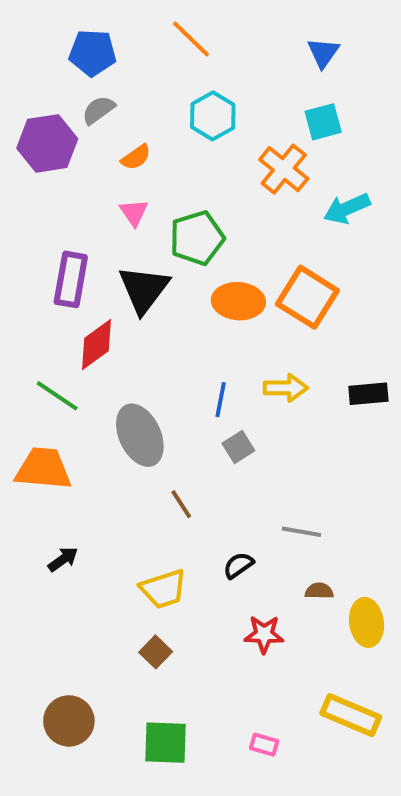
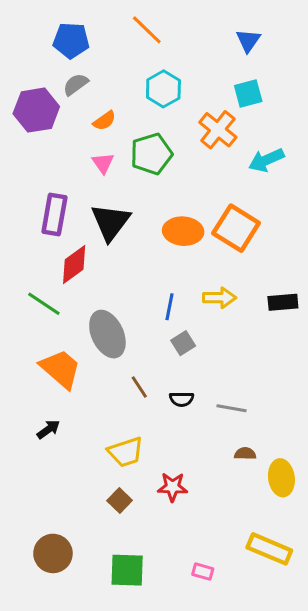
green pentagon: (197, 238) -> (151, 154), moved
orange trapezoid: (43, 469) -> (61, 369), moved, turned 36
black semicircle: (238, 565) -> (182, 399), moved, turned -145
red star: (264, 634) -> (173, 487), moved

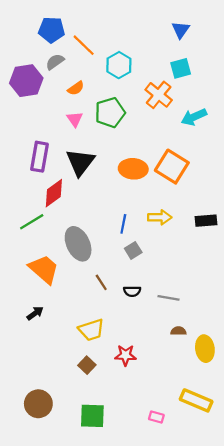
orange line: (147, 30) -> (84, 45), moved
green line: (44, 304) -> (32, 222), turned -65
pink rectangle: (203, 572) -> (156, 417), moved

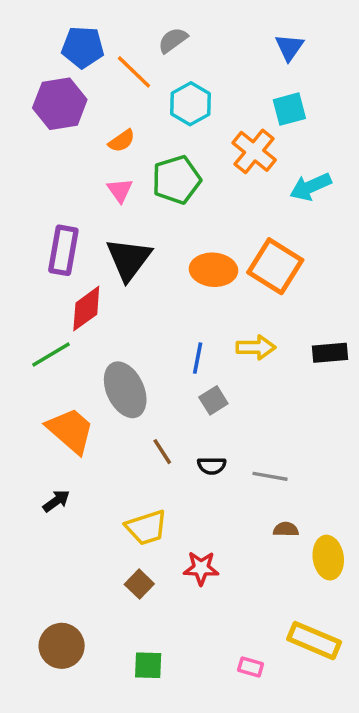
gray semicircle: (55, 62) -> (173, 40), moved
purple hexagon: (26, 81) -> (60, 104), moved
green square: (92, 416) -> (148, 665), size x0.7

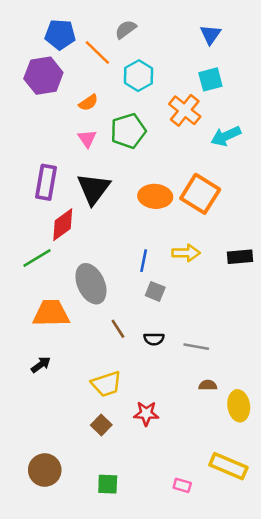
gray square: (213, 400) -> (155, 291), turned -36
orange trapezoid: (70, 430) -> (51, 313), turned -42

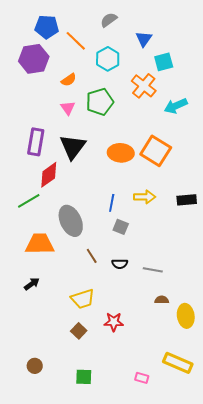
gray semicircle: (126, 29) -> (109, 20), moved
blue triangle: (210, 34) -> (144, 39), moved
brown circle: (45, 470) -> (35, 366), size x0.6

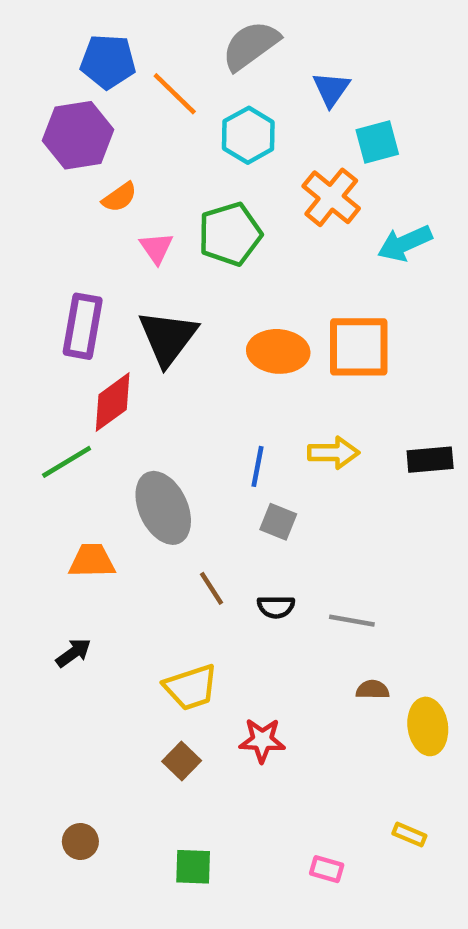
gray semicircle: (109, 20) -> (251, 45), size x1.5
orange semicircle: (69, 80) -> (119, 197), moved
orange square: (156, 151) -> (359, 347), turned -32
orange trapezoid: (40, 244) -> (92, 561), size x0.7
yellow rectangle: (178, 363) -> (409, 835), size x0.5

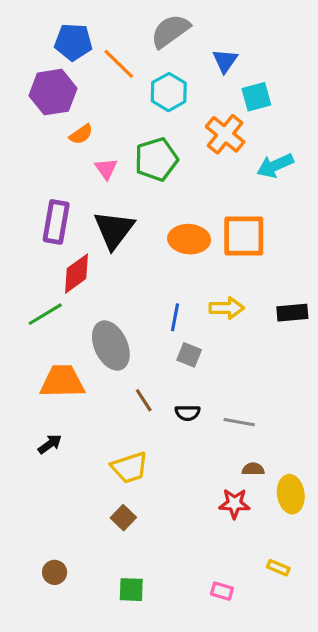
orange trapezoid: (92, 561) -> (62, 381), size x1.4
red star: (262, 740) -> (234, 504), moved

